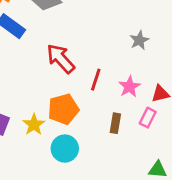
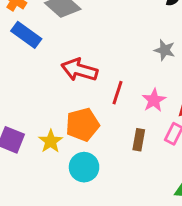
gray star: (139, 40) -> (165, 50), turned -30
red arrow: (61, 59) -> (79, 70), turned -32

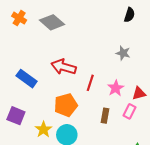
blue rectangle: (26, 35) -> (27, 79), moved
yellow star: (51, 141) -> (43, 129), moved

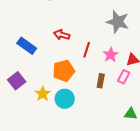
gray star: (123, 53) -> (118, 22), size x1.6
red arrow: (64, 67) -> (62, 35), size x0.7
purple square: (16, 116) -> (17, 81), turned 30

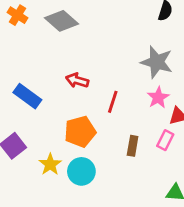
pink star: (111, 55) -> (158, 98), moved

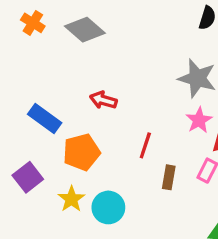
red line: (113, 102) -> (145, 145), moved
orange pentagon: (80, 132) -> (82, 152), moved

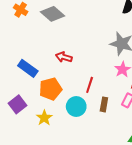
cyan circle: (108, 207) -> (76, 107), moved

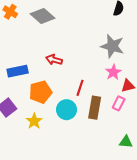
blue rectangle: (28, 68) -> (18, 71), turned -48
brown rectangle: (104, 104) -> (95, 108), size x1.5

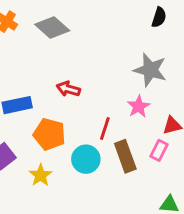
pink star: (113, 72) -> (139, 106), moved
orange pentagon: (40, 92) -> (49, 134), turned 30
brown rectangle: (95, 108) -> (125, 156), turned -30

